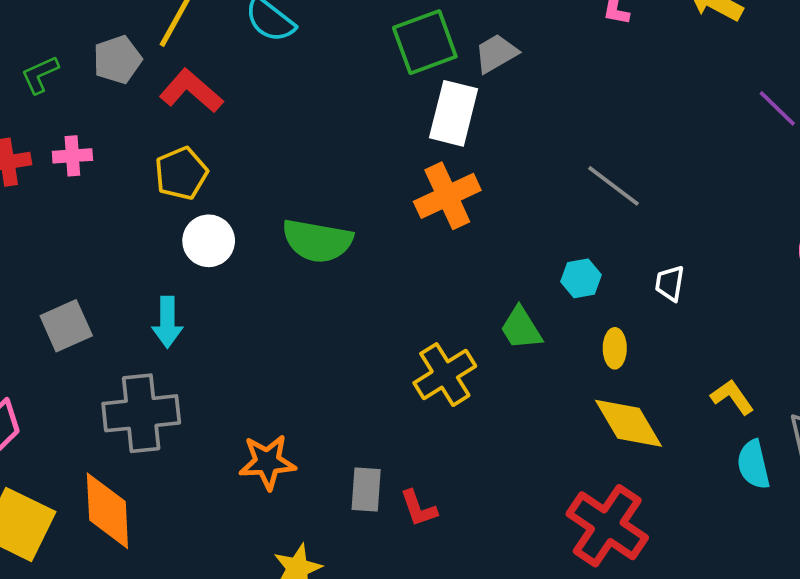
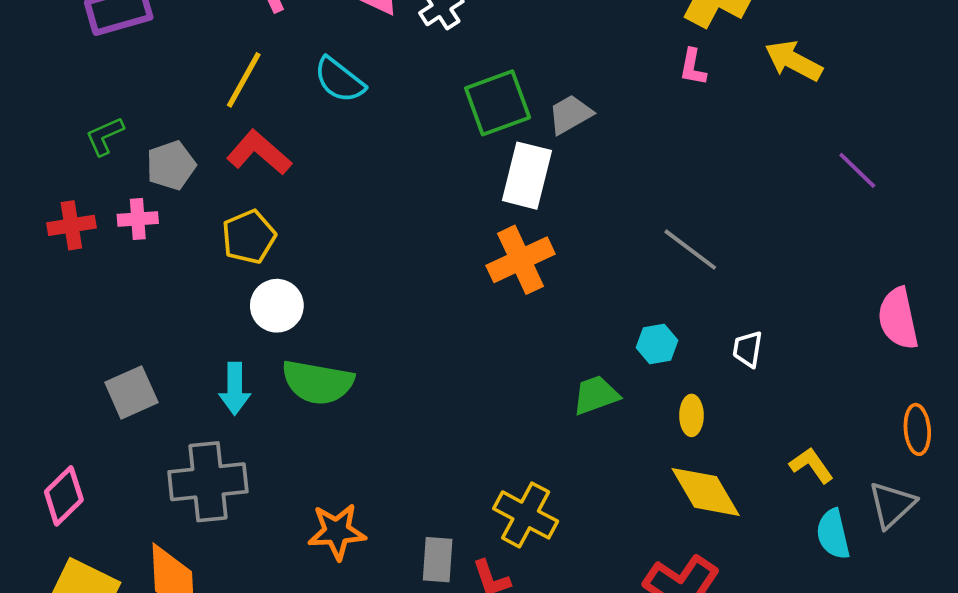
gray pentagon: (117, 60) -> (171, 165), moved
green semicircle: (317, 241) -> (318, 382), moved
green trapezoid: (521, 328) -> (596, 395), turned 102
yellow cross: (445, 375) -> (526, 515), moved, turned -30

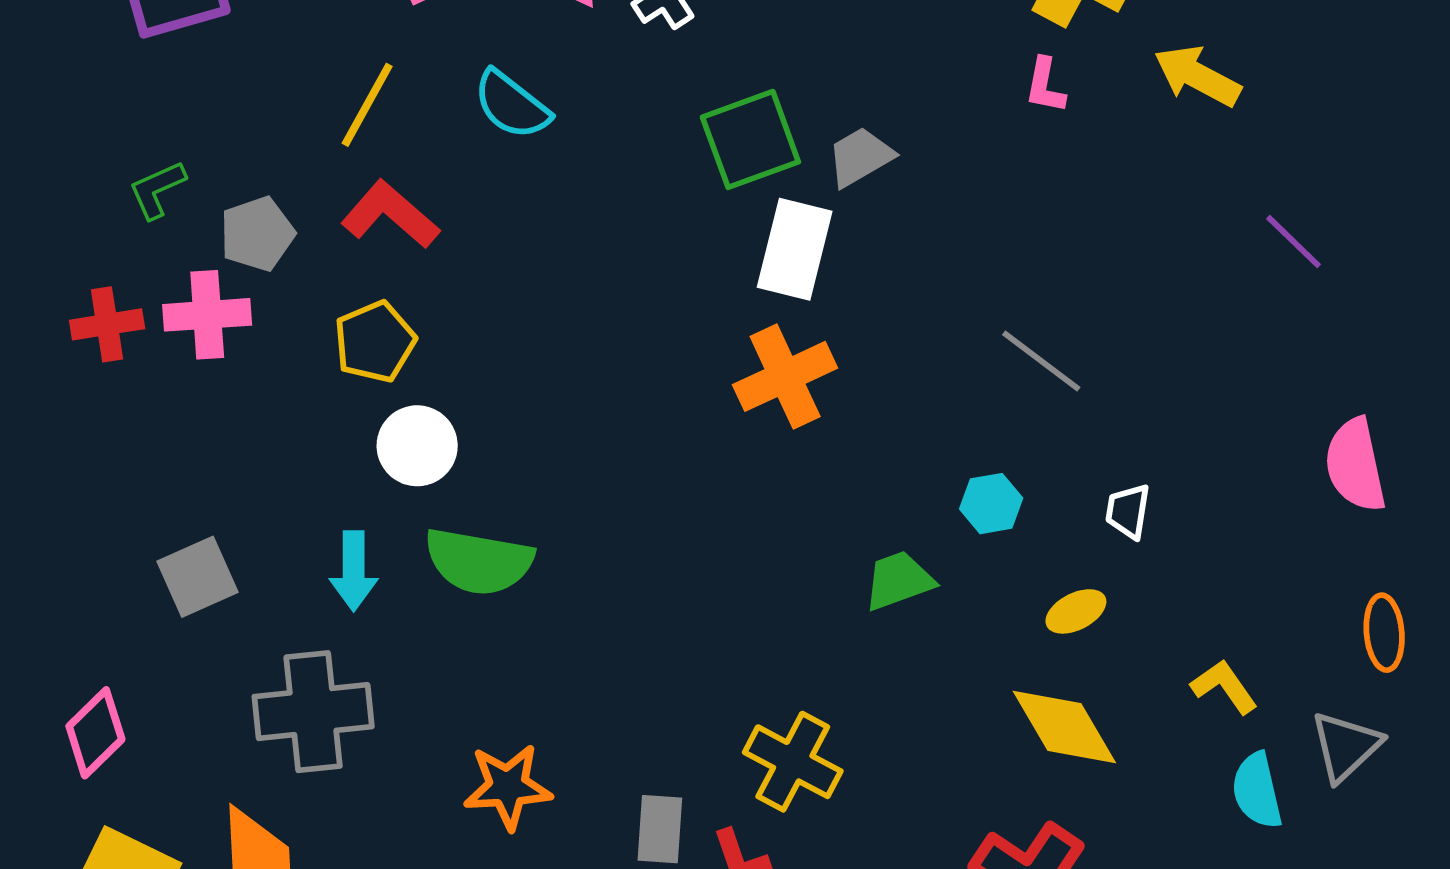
pink cross: (138, 219) -> (207, 315), size x1.4
yellow ellipse: (691, 415) -> (1076, 611), moved, turned 63

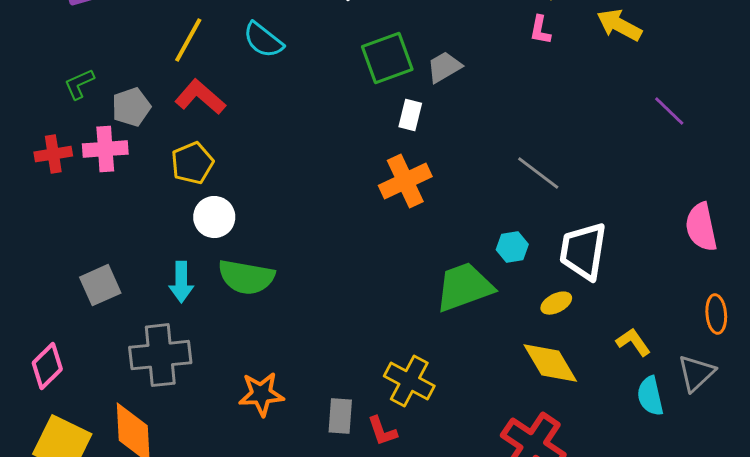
white rectangle: (795, 249) -> (410, 115), size x0.6
white trapezoid: (1128, 511) -> (583, 251), size x2.0
green trapezoid: (899, 581) -> (464, 287), size x1.6

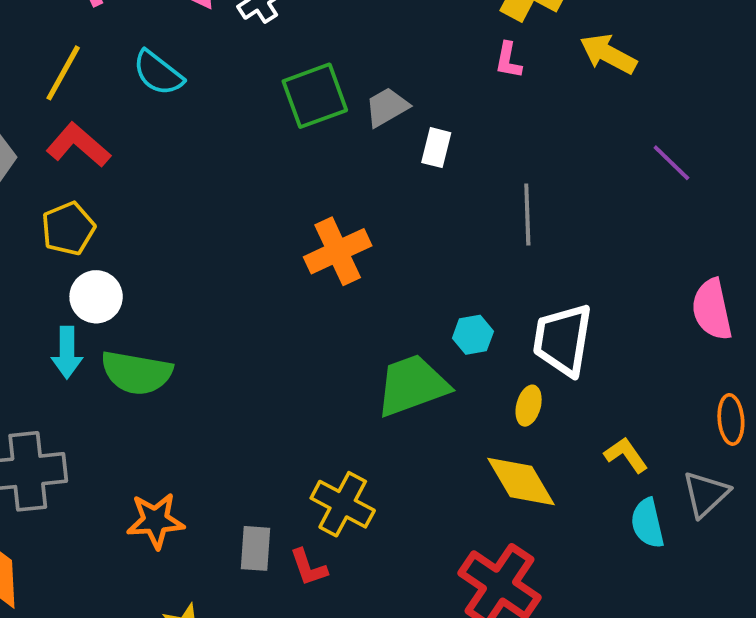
white rectangle: (410, 115) -> (436, 148), moved
gray line: (538, 173) -> (527, 215), moved, turned 51
cyan arrow: (181, 282) -> (67, 352), moved
yellow ellipse: (556, 303) -> (529, 406), turned -48

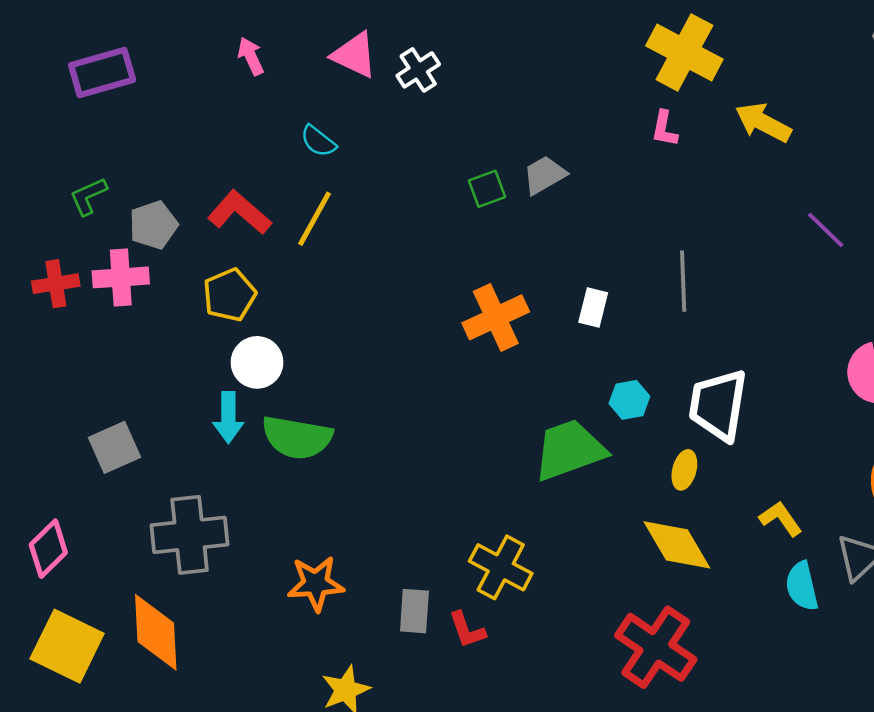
yellow line: (63, 73) -> (314, 219), moved
cyan semicircle: (158, 73) -> (318, 141), size x0.7
green square: (315, 96) -> (487, 189), moved, size x0.6
white rectangle: (436, 148) -> (593, 307), moved

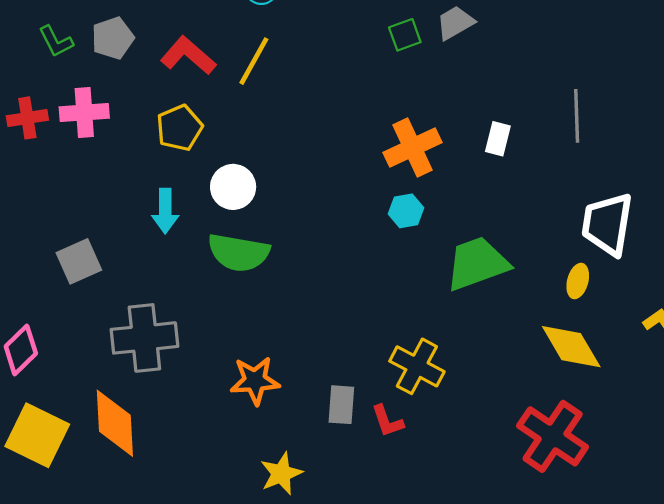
green L-shape: (88, 196) -> (56, 41), turned -93
gray pentagon: (153, 225) -> (113, 38), moved
white circle: (257, 362) -> (233, 187), moved
cyan hexagon: (629, 400) -> (406, 211), moved
cyan arrow: (228, 417) -> (165, 211), moved

